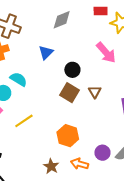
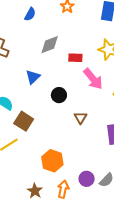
red rectangle: (101, 11) -> (75, 58), moved
brown square: (70, 93) -> (24, 121), moved
orange arrow: (79, 164) -> (63, 189), turned 84

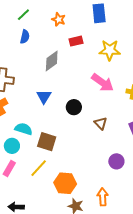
red rectangle: (75, 58) -> (76, 41), moved
orange hexagon: (52, 161) -> (65, 183), moved
purple circle: (87, 179) -> (116, 161), moved

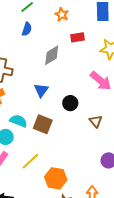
brown square: (47, 142) -> (43, 124), moved

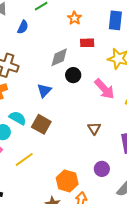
blue semicircle: (27, 29) -> (23, 27), moved
black circle: (70, 103) -> (73, 75), moved
orange hexagon: (56, 178) -> (67, 181), moved

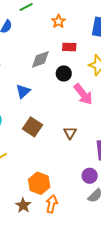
black circle: (73, 75) -> (64, 73), moved
brown square: (41, 124) -> (33, 127), moved
purple circle: (102, 169) -> (90, 176), moved

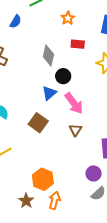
gray diamond: (40, 59) -> (48, 55), turned -60
black circle: (64, 73) -> (63, 76), moved
blue triangle: (23, 91) -> (49, 93), moved
pink arrow: (83, 94) -> (74, 103), moved

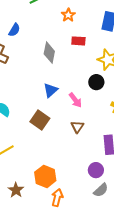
blue semicircle: (16, 22) -> (14, 30), moved
black circle: (63, 76) -> (96, 82), moved
pink arrow: (74, 103) -> (75, 100), size x0.7
brown star: (26, 201) -> (16, 190), moved

